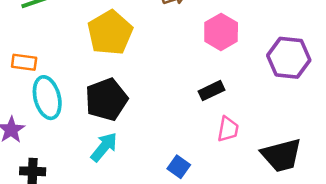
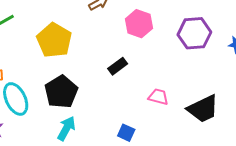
black rectangle: (211, 91) -> (118, 66), moved
pink trapezoid: (228, 129) -> (158, 97), turned -75

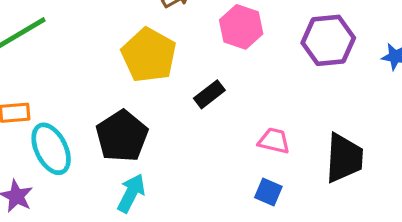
yellow pentagon: (54, 40) -> (149, 55), moved
black trapezoid: (203, 109) -> (344, 158), turned -60
blue square: (126, 133) -> (268, 192), moved

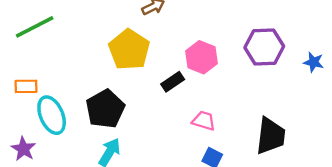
pink hexagon: (241, 27) -> (202, 57), moved
pink trapezoid: (274, 141) -> (204, 121), moved

